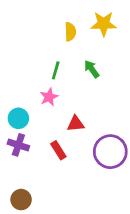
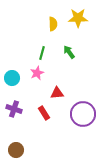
cyan circle: (18, 118) -> (12, 78), moved

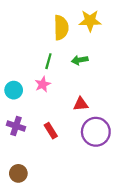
yellow semicircle: (53, 24) -> (61, 28), size x1.5
green arrow: (69, 52) -> (80, 60), turned -64
red triangle: (57, 93) -> (81, 104), moved

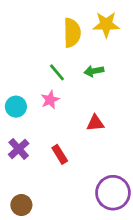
green line: (48, 61) -> (57, 72), turned -56
purple cross: (16, 126) -> (19, 149), turned 30
purple circle: (96, 132) -> (113, 193), moved

